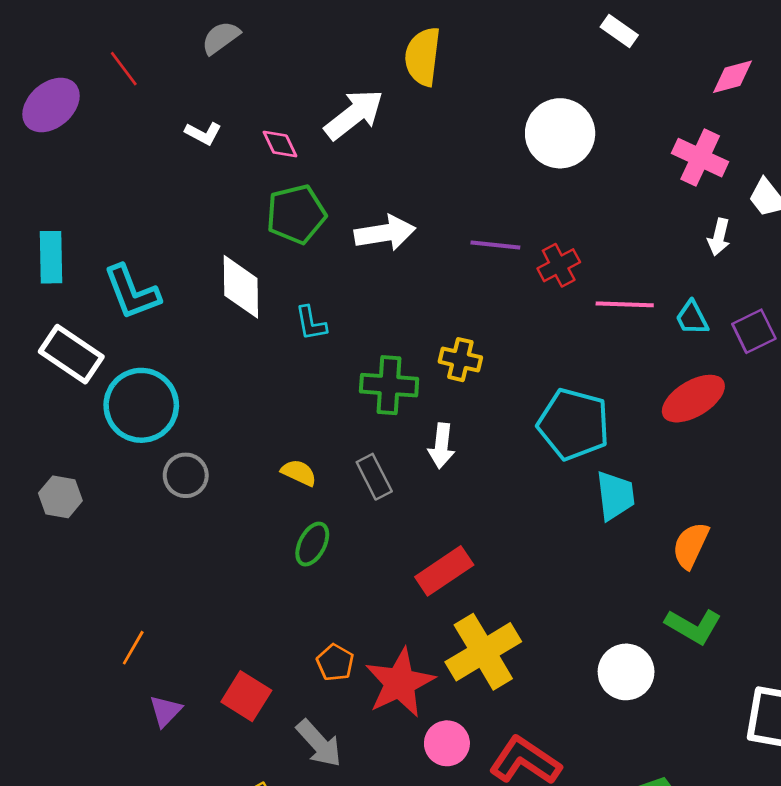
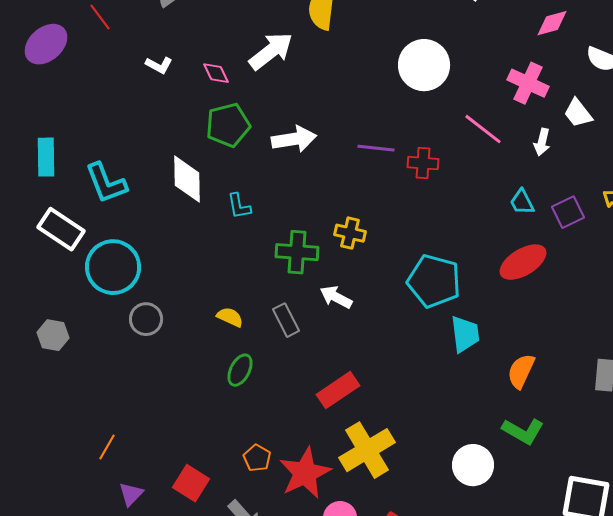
red cross: (559, 265) -> (423, 163), turned 32
pink line: (625, 304) -> (483, 129), moved, turned 36
white arrow: (442, 446) -> (336, 297), turned 112

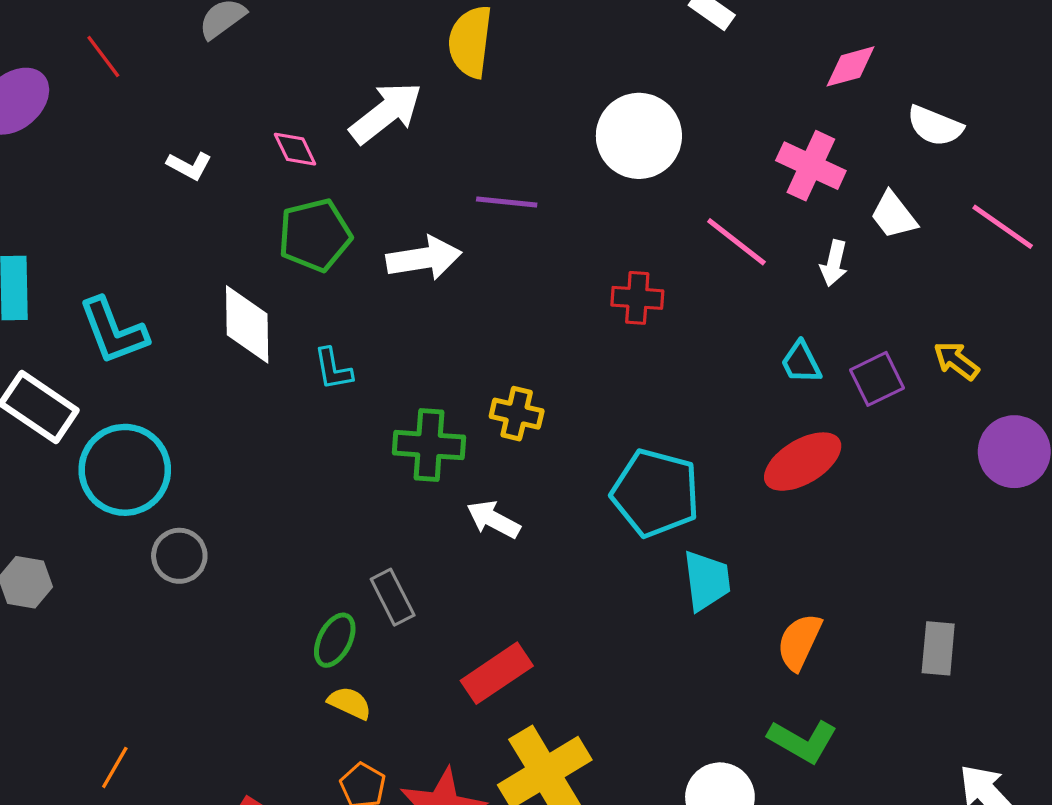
white L-shape: (159, 65) -> (189, 166), moved
purple line: (376, 148) -> (507, 202), moved
yellow semicircle: (230, 317) -> (350, 703), moved
gray rectangle: (286, 320) -> (393, 597), moved

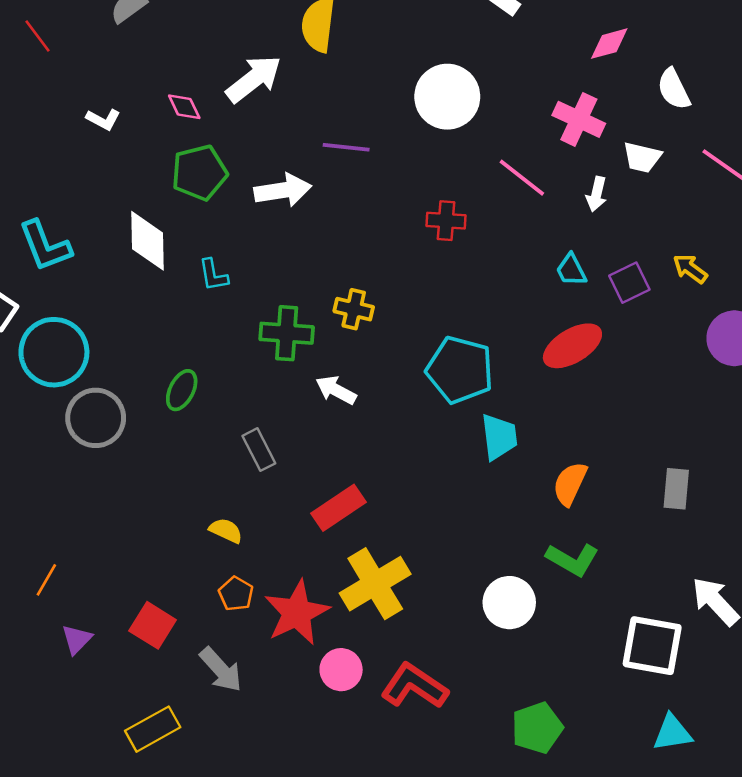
white semicircle: (935, 126) -> (674, 89), turned 42
white trapezoid: (894, 215) -> (642, 157), turned -39
gray circle: (179, 556) -> (96, 418), size x1.4
green ellipse: (335, 640) -> (182, 390), moved

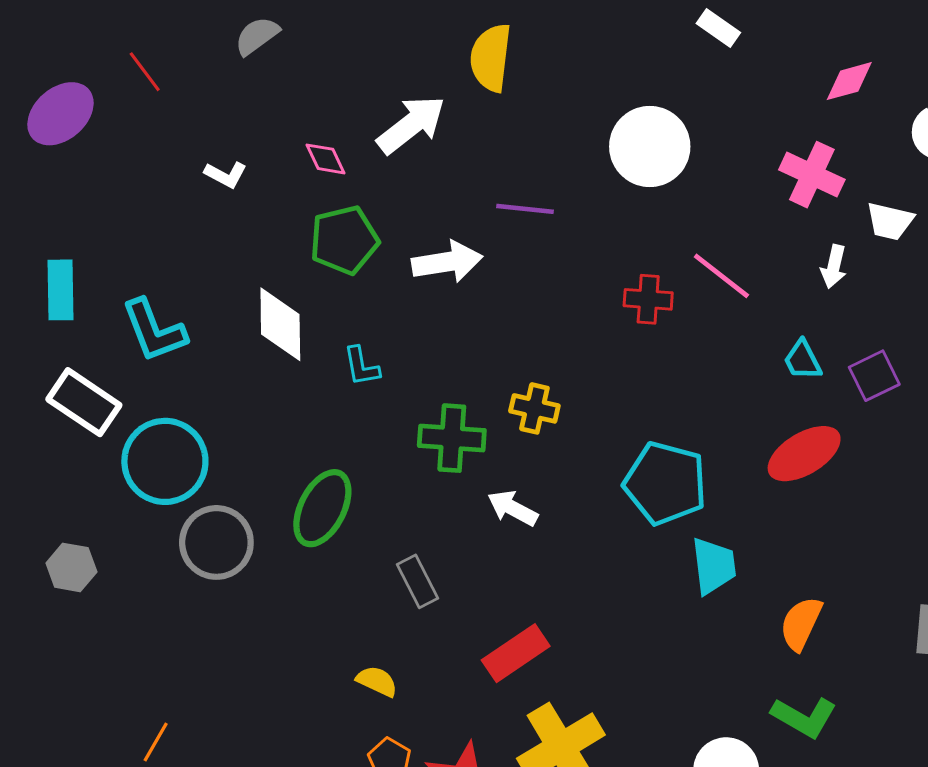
pink line: (522, 178) -> (721, 276), moved
green ellipse: (182, 390) -> (322, 508), size x1.5

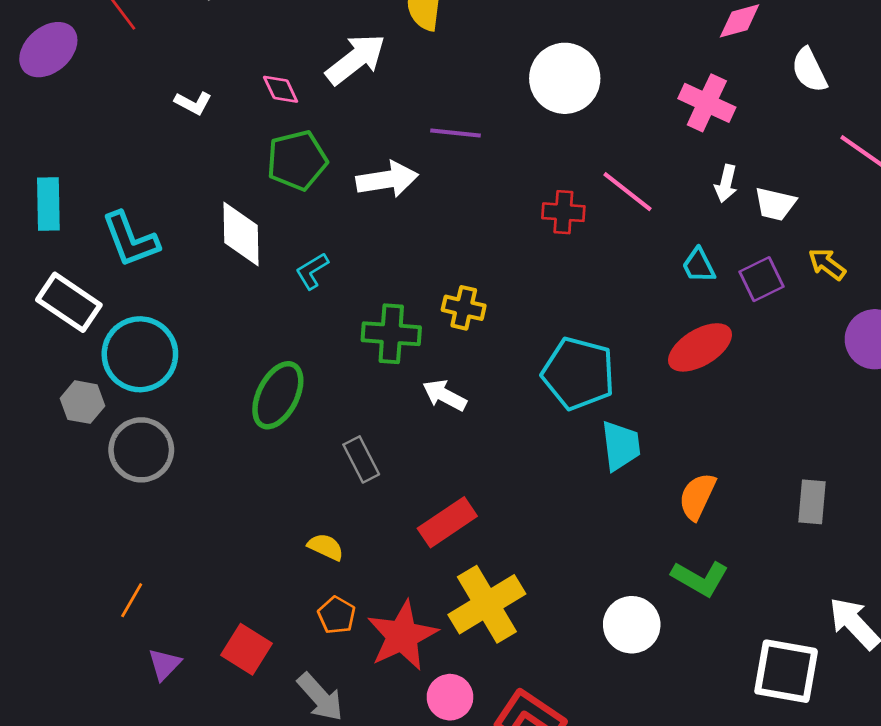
white trapezoid: (890, 221) -> (775, 204), moved
cyan L-shape: (361, 366) -> (312, 271), turned 69
gray circle: (216, 542) -> (141, 450), moved
gray hexagon: (71, 567) -> (83, 402), moved

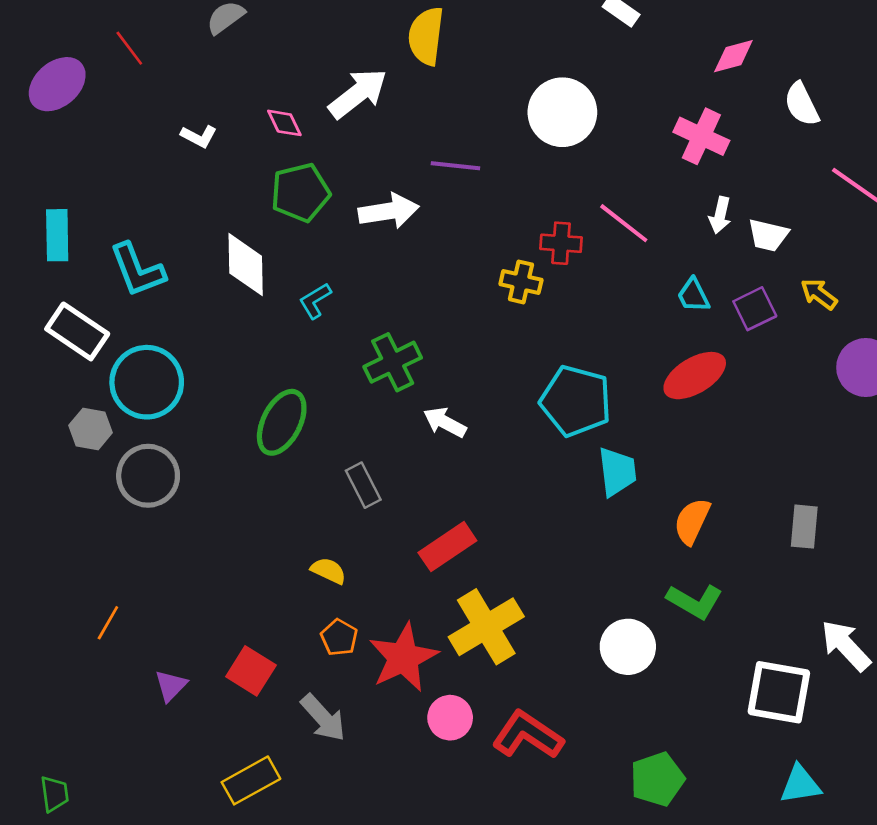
yellow cross: (464, 308) -> (521, 282), moved
green cross: (391, 334) -> (393, 362), turned -30
orange line: (132, 600) -> (108, 623), moved

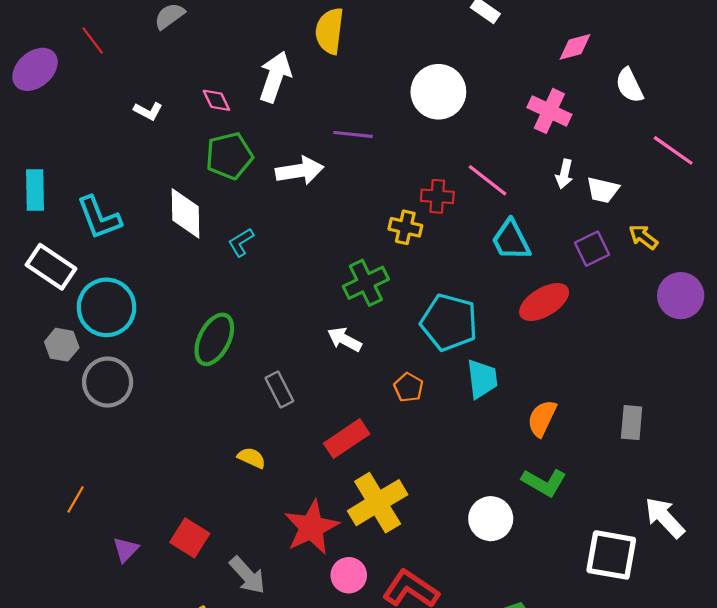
white arrow: (358, 94) -> (275, 77), turned -33
cyan trapezoid: (693, 295) -> (511, 240), moved, size x1.5
green cross: (393, 362) -> (366, 283), moved
orange pentagon: (339, 637) -> (409, 387), moved

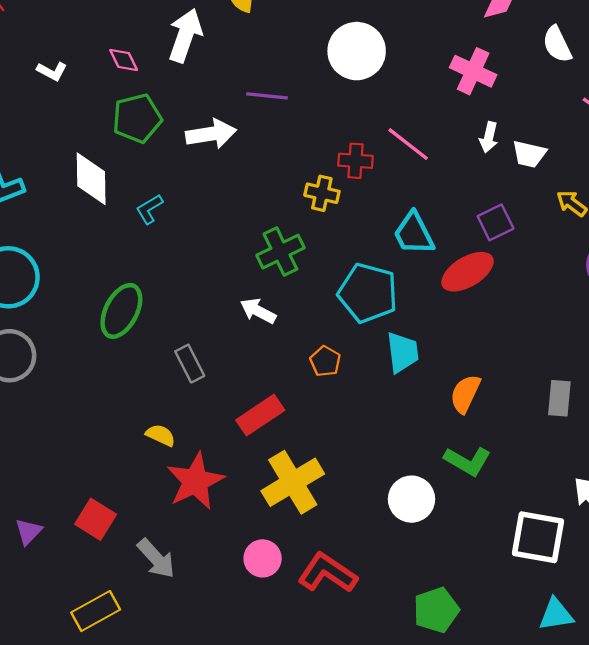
cyan trapezoid: (511, 240) -> (414, 234), moved
purple square: (592, 249) -> (496, 222), moved
red star: (311, 527) -> (195, 481), moved

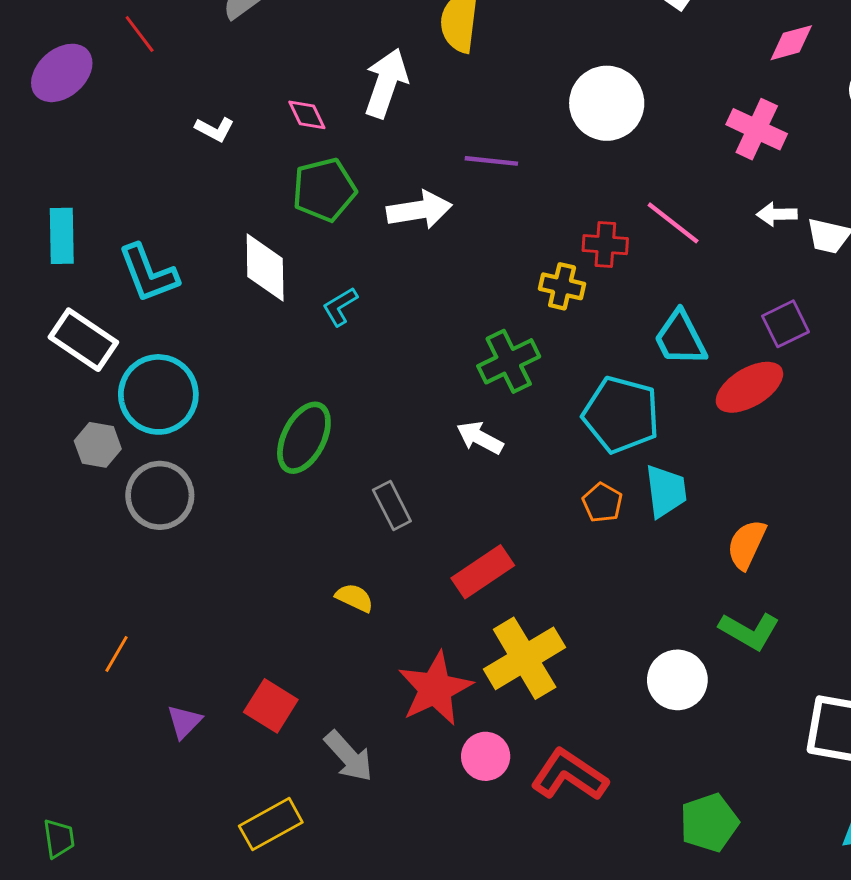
white arrow: (489, 137) -> (777, 214), turned 76
orange pentagon: (325, 361) -> (602, 503), moved
red star: (195, 481) -> (435, 689), moved

